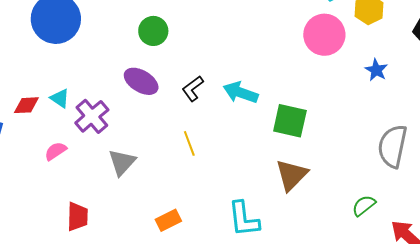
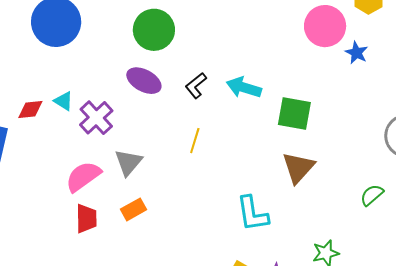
green circle: (153, 31) -> (154, 30), size x1.4
blue star: (376, 70) -> (357, 53), moved
yellow line: (189, 143) -> (195, 141), turned 40
pink semicircle: (56, 151) -> (83, 176), moved, size x1.6
orange rectangle: (168, 220) -> (133, 209), moved

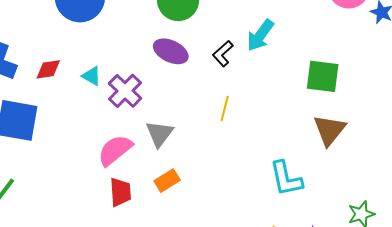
cyan arrow: (244, 88) -> (260, 35), moved, turned -68
red diamond: (30, 109) -> (48, 69), moved

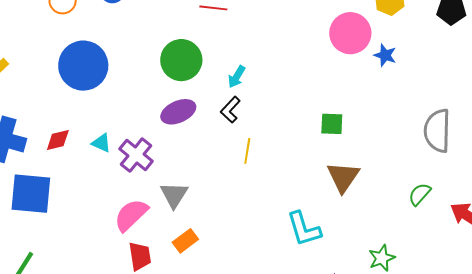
cyan arrow: (260, 35) -> (237, 77), moved, size x0.7
purple ellipse: (171, 51) -> (178, 112), turned -44
green square: (323, 76) -> (332, 124), size x0.7
yellow line: (225, 109) -> (247, 151), moved

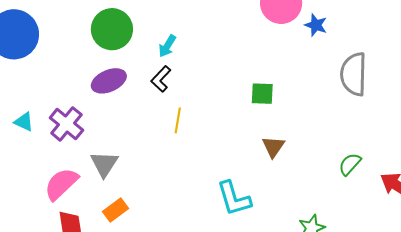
gray semicircle: (437, 131) -> (354, 74), moved
cyan triangle: (101, 143) -> (24, 122), moved
brown triangle: (343, 177) -> (273, 147), size x0.7

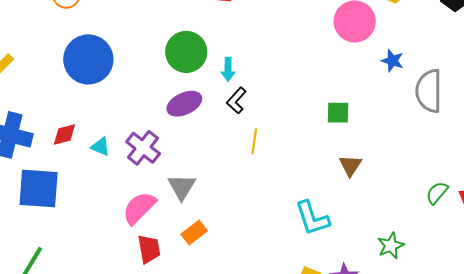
blue star: (316, 25) -> (392, 61), moved
cyan arrow: (167, 46) -> (228, 69), moved, turned -30
green semicircle: (350, 164) -> (437, 193), moved

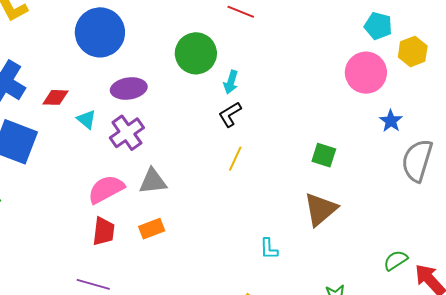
purple ellipse: (184, 104) -> (129, 89), moved
brown triangle: (350, 165) -> (320, 209), size x1.5
gray triangle: (182, 187) -> (153, 181), turned 36
cyan L-shape: (312, 218) -> (269, 249), size x0.6

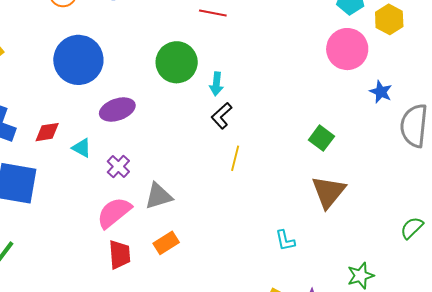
purple cross: (127, 133) -> (118, 166), moved, size x0.7
green square: (324, 155) -> (321, 138), turned 30

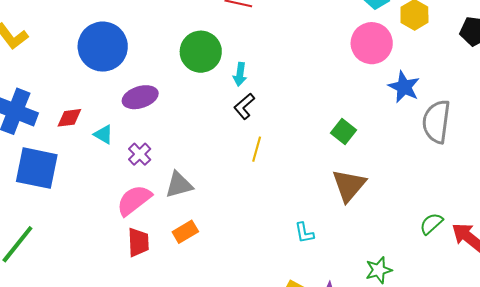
blue star: (381, 92) -> (404, 87), size x1.4

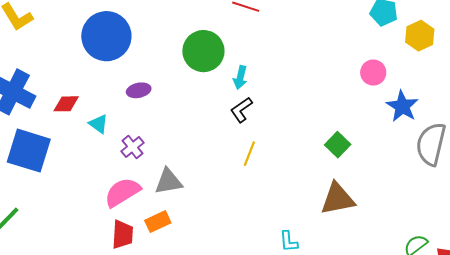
pink circle: (372, 43) -> (373, 73), moved, size x0.6
purple ellipse: (140, 97) -> (139, 90), size x0.7
brown triangle: (349, 185) -> (338, 199), turned 33
orange rectangle: (185, 232) -> (158, 222), moved

